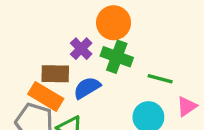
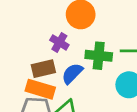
green cross: (117, 57) -> (99, 56), moved

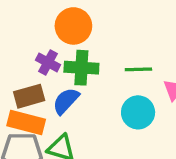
green cross: (99, 56) -> (81, 68), moved

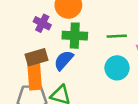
purple cross: (48, 62) -> (42, 23), moved
orange rectangle: (26, 122) -> (35, 77), turned 72

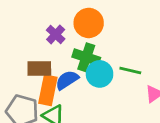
cyan circle: (117, 68) -> (100, 74), moved
orange rectangle: (35, 77) -> (48, 90), moved

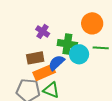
orange circle: (89, 23) -> (92, 23), moved
orange rectangle: (48, 90) -> (44, 72), turned 65

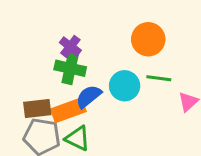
green cross: (67, 44) -> (70, 68), moved
brown rectangle: (35, 58) -> (37, 108), moved

